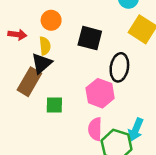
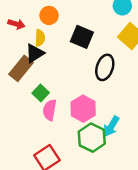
pink hexagon: (100, 93) -> (83, 109), moved
green square: (54, 105) -> (41, 93), turned 35
pink semicircle: (95, 129) -> (50, 110), moved

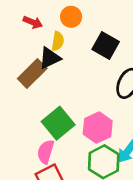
green square: (41, 93) -> (58, 123), moved, size x1.6
pink semicircle: (50, 110) -> (46, 152), moved

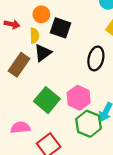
black square: (106, 45) -> (61, 28), moved
black triangle: (50, 58) -> (43, 53), moved
pink semicircle: (46, 152) -> (20, 127), moved, turned 78

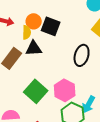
orange circle: (41, 14) -> (34, 21), moved
black triangle: (43, 53) -> (34, 48), turned 30

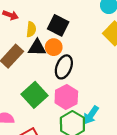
orange circle: (34, 21) -> (54, 47), moved
black ellipse: (82, 55) -> (64, 67), moved

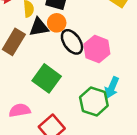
black ellipse: (64, 67) -> (72, 42), turned -45
pink hexagon: (66, 97) -> (97, 49), moved

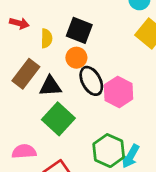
black triangle: (39, 27) -> (50, 86), moved
cyan arrow: (112, 87) -> (130, 156), moved

